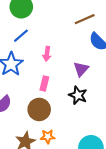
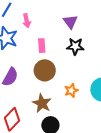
pink arrow: (47, 54) -> (27, 21), moved
orange star: (48, 137) -> (71, 90), moved

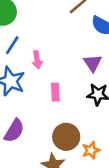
brown circle: (45, 70) -> (66, 137), moved

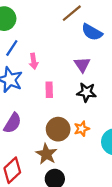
orange star: (91, 150) -> (82, 129), moved

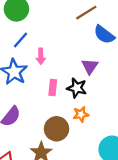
black star: (86, 92) -> (77, 88), moved
orange star: (82, 129) -> (81, 114), moved

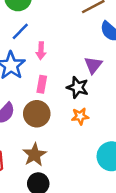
pink rectangle: (53, 87) -> (42, 84), moved
brown circle: (57, 129) -> (37, 114), moved

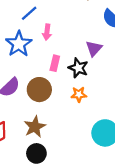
pink rectangle: (42, 84) -> (55, 63), moved

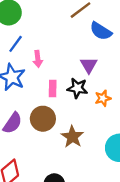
orange star: (79, 94) -> (103, 98), moved
brown star: (35, 127) -> (72, 137), moved

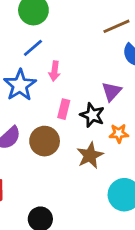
brown star: (72, 137) -> (90, 155), moved

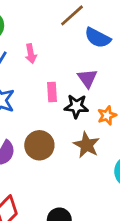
pink arrow: (54, 71) -> (31, 54), moved
pink rectangle: (64, 109) -> (52, 92), moved

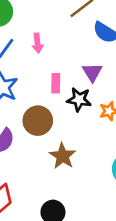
brown circle: (39, 145) -> (38, 121), moved
brown star: (87, 145) -> (63, 156), moved

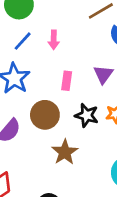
black star: (79, 100) -> (87, 115), moved

